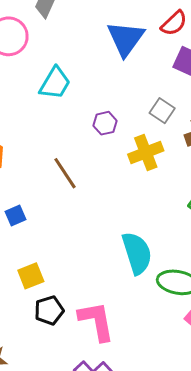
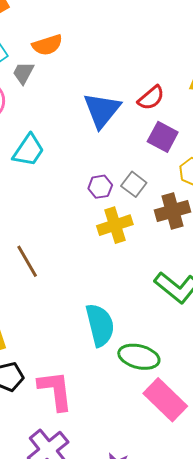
purple hexagon: (105, 123) -> (100, 187), moved
brown line: (65, 173) -> (27, 261), moved

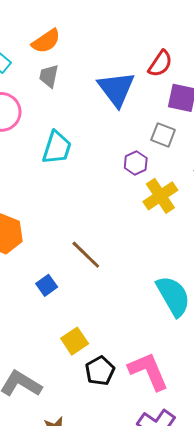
gray trapezoid: (23, 73) -> (49, 76), moved
gray square: (134, 184) -> (163, 135), moved

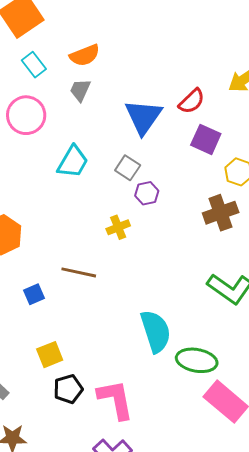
gray square: (163, 135) -> (128, 168), moved
yellow cross: (160, 196) -> (118, 227), moved, size x0.7
brown line: (86, 255) -> (79, 272), turned -44

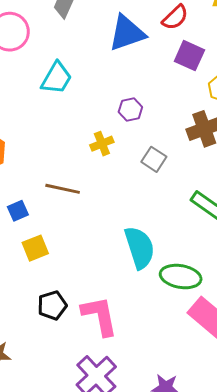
blue triangle: (143, 117) -> (127, 33), turned 36
gray square: (128, 168) -> (154, 159), moved
yellow square: (50, 355) -> (35, 248), moved

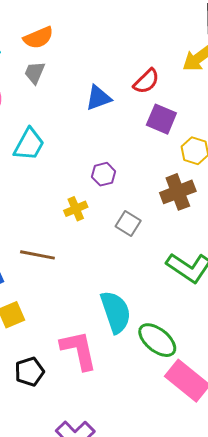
blue triangle: (127, 33) -> (98, 98), size x0.7
green ellipse: (181, 277) -> (157, 340), turned 30
pink L-shape: (100, 316) -> (79, 350), moved

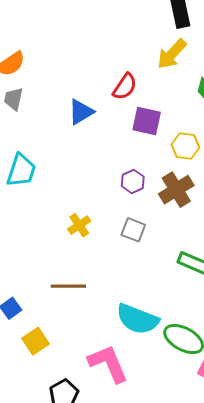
purple hexagon: (104, 174) -> (133, 181), moved
brown line: (37, 255) -> (68, 286), moved
cyan semicircle: (116, 312) -> (137, 319), turned 141

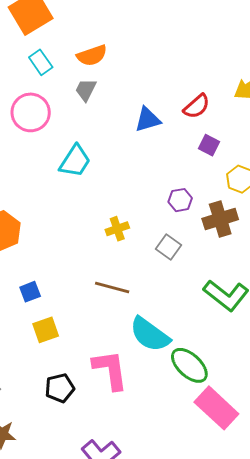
purple square: (147, 121) -> (209, 145), size x0.7
brown line: (68, 286) -> (112, 288), moved

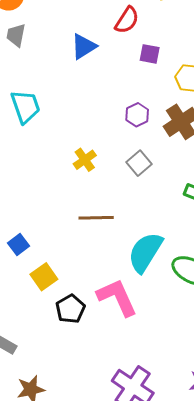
cyan trapezoid: (75, 161) -> (25, 107), turned -36
gray square: (168, 247) -> (139, 163), turned 30
cyan semicircle: (150, 334) -> (145, 252), turned 102
black pentagon: (60, 388) -> (70, 309), moved

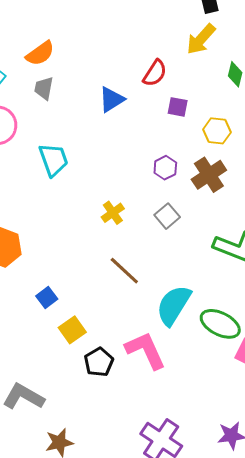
brown line: (96, 218) -> (124, 271), turned 44

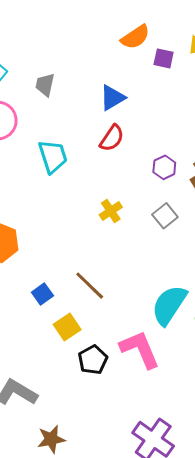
orange semicircle: (40, 53) -> (135, 37), moved
red semicircle: (155, 73) -> (112, 138), moved
purple square: (178, 107) -> (164, 58), moved
brown line: (124, 271) -> (90, 286), moved

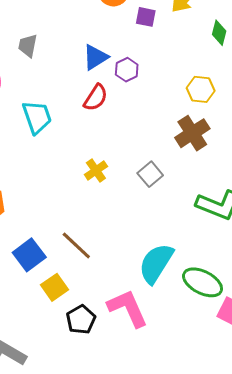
purple hexagon: (164, 167) -> (127, 70), moved
blue square: (42, 294) -> (29, 255), size x1.5

